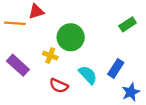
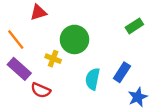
orange line: (15, 23) -> (16, 39), moved, turned 48
cyan semicircle: (88, 75) -> (93, 79), turned -126
red semicircle: (59, 86) -> (41, 90), moved

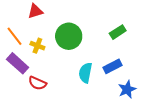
green rectangle: (134, 26) -> (118, 32), moved
yellow cross: (53, 59) -> (37, 46), moved
blue rectangle: (122, 72) -> (112, 66), turned 30

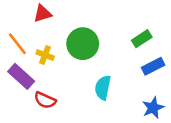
blue rectangle: (112, 66) -> (153, 66), moved

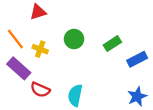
green rectangle: (142, 39) -> (112, 44), moved
green circle: (83, 44) -> (74, 39), size x0.7
cyan semicircle: (103, 88) -> (75, 95), moved

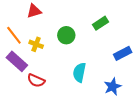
green rectangle: (112, 44) -> (100, 23), moved
cyan semicircle: (75, 95) -> (79, 72), moved
blue star: (137, 96) -> (113, 87), moved

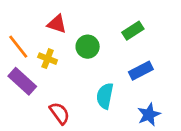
red triangle: (34, 11) -> (57, 24), moved, turned 35
blue rectangle: (123, 53) -> (141, 71), moved
red semicircle: (36, 81) -> (60, 113), moved, turned -150

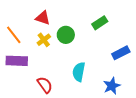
yellow cross: (48, 59) -> (44, 40), moved, turned 32
blue rectangle: (141, 71) -> (121, 53), moved
purple rectangle: (22, 81) -> (17, 61), turned -40

